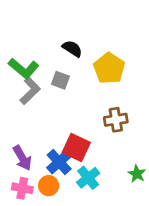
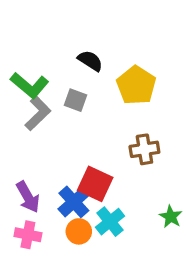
orange circle: (49, 186) -> (79, 231), moved

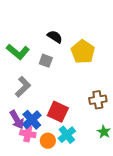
gray L-shape: (38, 113) -> (23, 87), moved
brown cross: (144, 149) -> (98, 100), moved
blue cross: (74, 202) -> (32, 120), moved
pink cross: (28, 235) -> (28, 134), moved

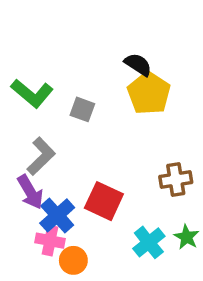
black semicircle: (55, 37) -> (138, 65), moved
purple arrow: (17, 120) -> (30, 192), moved
cyan cross: (67, 135) -> (149, 242), moved
orange circle: (48, 141) -> (73, 260), moved

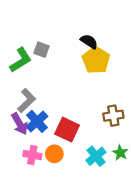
green L-shape: (32, 93) -> (21, 60), turned -72
gray square: (82, 109) -> (42, 50), moved
blue cross: (57, 215) -> (37, 121), moved
orange circle: (73, 260) -> (54, 154), moved

